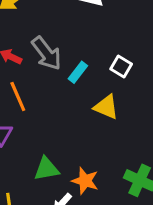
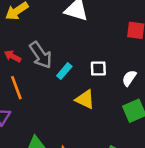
white square: (121, 67) -> (98, 68), turned -35

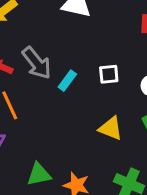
yellow triangle: (85, 99) -> (111, 128), moved

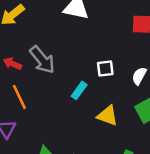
cyan rectangle: (67, 81) -> (79, 90), moved

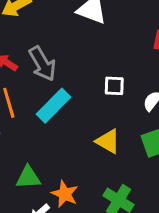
cyan rectangle: (79, 90) -> (53, 106), moved, size x1.6

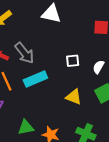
cyan rectangle: (53, 106) -> (35, 79), turned 30

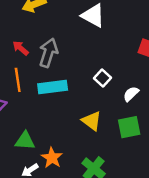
gray arrow: (24, 53) -> (48, 53), turned -140
white square: (73, 61) -> (103, 78), turned 32

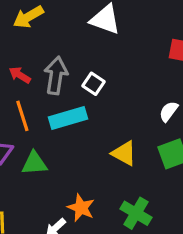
white square: (103, 78) -> (93, 84), moved
green triangle: (25, 141) -> (34, 163), moved

